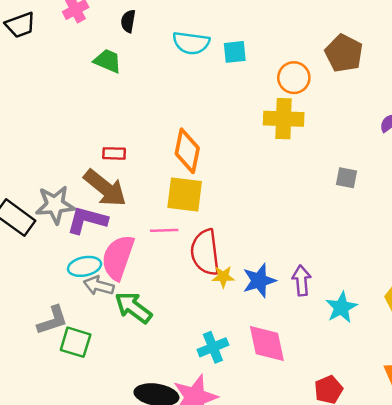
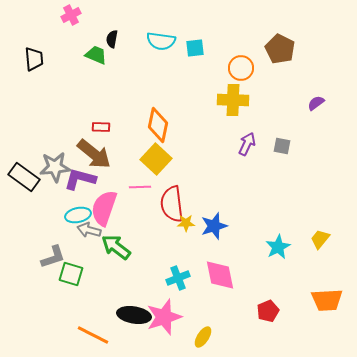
black semicircle: (128, 21) -> (112, 39), moved
black trapezoid: (20, 25) -> (34, 59), moved, turned -75
yellow square: (185, 194) -> (156, 159), turned 36
purple arrow: (302, 281) -> (247, 144), moved, turned 30

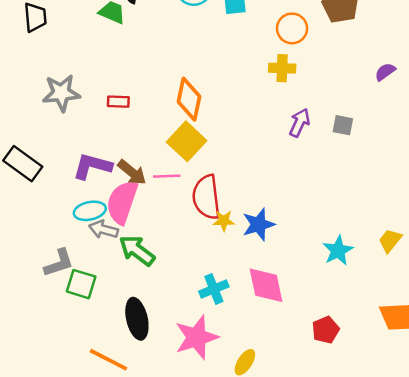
yellow cross: (233, 100) -> (282, 68), size x0.7
brown arrow: (94, 154) -> (132, 172), moved, size x0.7
gray star: (55, 167) -> (61, 93), moved
black ellipse: (134, 315) -> (137, 319), moved, turned 68

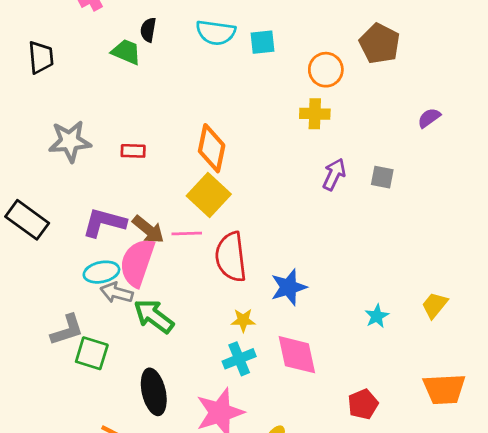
yellow star: (224, 221) -> (243, 320), moved
cyan star: (338, 251) -> (377, 316), size x0.7

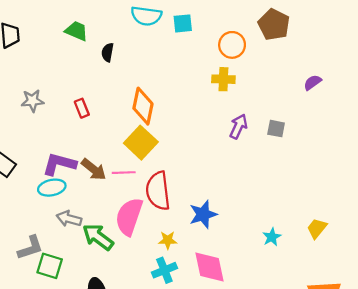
black semicircle: (148, 30) -> (108, 52), moved
gray star: (70, 141) -> (32, 101), size x0.7
red rectangle: (133, 151) -> (82, 108), turned 66
pink semicircle: (137, 262) -> (129, 217), moved
cyan ellipse: (101, 272) -> (52, 188), moved

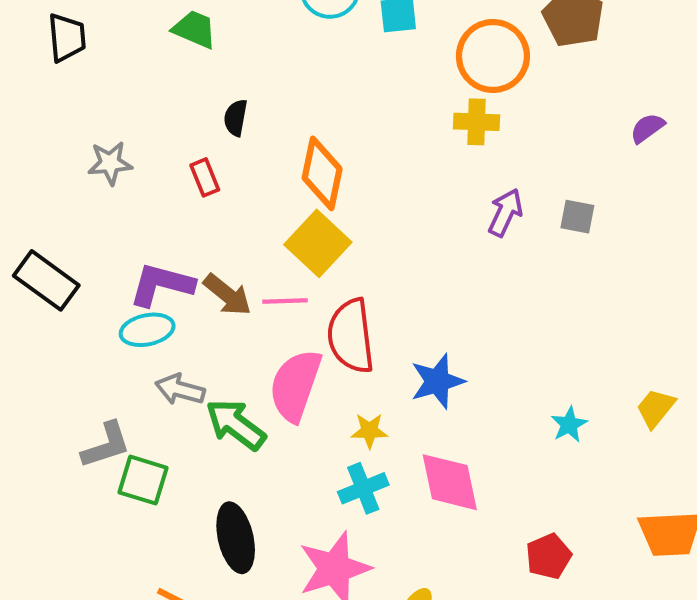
orange circle: (232, 45) -> (493, 56), size x1.4
black semicircle: (108, 52) -> (236, 118), moved

